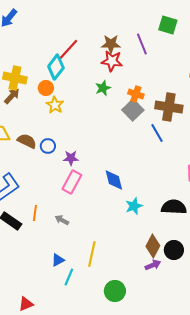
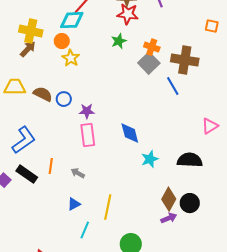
cyan diamond: (56, 67) -> (72, 20), turned 50
pink rectangle: (72, 182) -> (88, 135), turned -35
blue triangle: (58, 260) -> (74, 204), moved

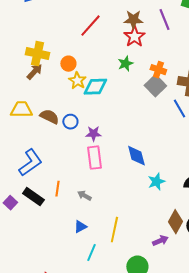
red star: (128, 14) -> (134, 37), turned 30
cyan diamond: (72, 20) -> (95, 87), moved
purple arrow: (169, 218) -> (160, 241), moved

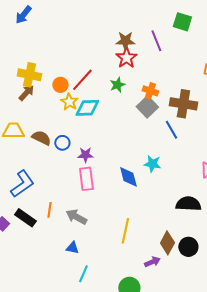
red line: (90, 26) -> (82, 80), moved
cyan star: (156, 182) -> (152, 164), moved, turned 30
gray arrow: (84, 196) -> (76, 217), size x1.5
blue triangle: (80, 227) -> (72, 248), turned 40
yellow line: (114, 230) -> (125, 231), moved

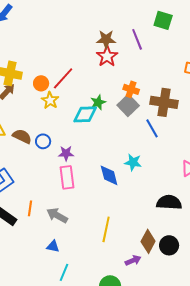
green star: (117, 85) -> (98, 102), moved
cyan diamond: (87, 108) -> (85, 114), moved

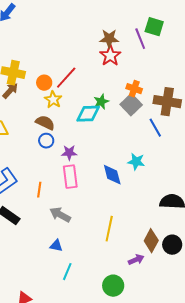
green square: (163, 20) -> (154, 27), moved
brown semicircle: (22, 136) -> (45, 123), moved
orange line: (30, 208) -> (39, 190), moved

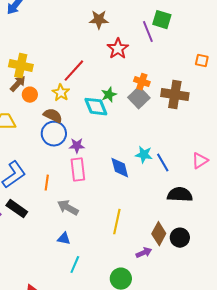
brown star: (109, 39) -> (99, 20), moved
orange circle: (44, 83) -> (30, 95), moved
cyan diamond: (88, 114) -> (96, 107), turned 70
blue line: (155, 128) -> (163, 163), moved
blue circle: (46, 141) -> (54, 134), size x1.6

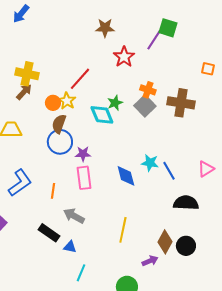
purple line: (148, 32) -> (154, 40), turned 55
orange circle: (30, 95) -> (53, 103), moved
brown semicircle: (53, 116) -> (59, 124), turned -96
black rectangle: (17, 209) -> (49, 233), moved

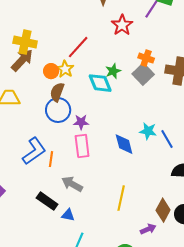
brown arrow: (24, 92) -> (22, 60), size x1.4
blue L-shape: (20, 183) -> (34, 151), moved

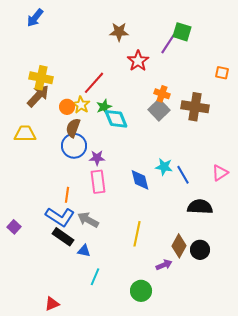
green star: (113, 71) -> (104, 107), moved
blue L-shape: (34, 151) -> (60, 217), moved, turned 68

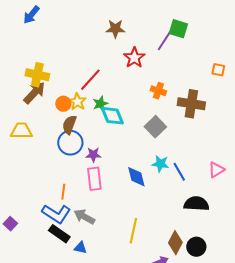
gray square: (159, 110) -> (155, 127), moved

